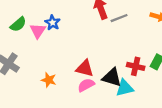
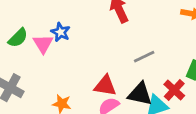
gray line: (119, 18) -> (144, 57), moved
red cross: (136, 66) -> (174, 90), moved, turned 35

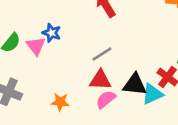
gray line: (144, 57) -> (102, 54), moved

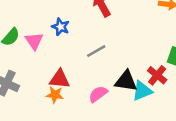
blue star: (52, 33) -> (61, 27), moved
red triangle: (100, 80) -> (60, 79), moved

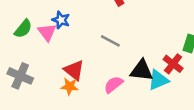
blue star: (61, 27) -> (61, 20), moved
gray line: (96, 51) -> (110, 41), turned 60
red triangle: (60, 79) -> (74, 70), turned 35

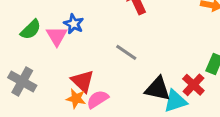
pink semicircle: (113, 85) -> (98, 99), moved

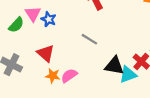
pink triangle: (57, 36) -> (33, 14), moved
red triangle: (83, 81) -> (46, 53), moved

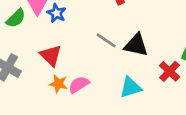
black triangle: (114, 66) -> (136, 45), moved
cyan triangle: (128, 75) -> (131, 87), moved

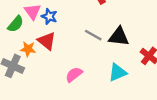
red triangle: (51, 55) -> (47, 41), moved
orange star: (58, 84) -> (28, 49), moved

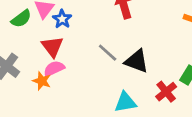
orange star: (28, 49) -> (42, 81), moved
pink semicircle: (74, 75) -> (54, 69), moved

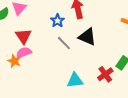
blue star: (62, 19) -> (58, 21), moved
black triangle: (137, 61) -> (87, 37), moved

